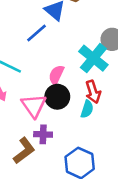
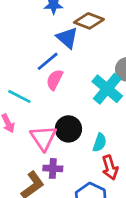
pink semicircle: (56, 75) -> (55, 80), moved
red arrow: (93, 92) -> (110, 168), moved

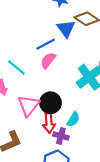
purple cross: (53, 168) -> (61, 136), moved
red arrow: (110, 168) -> (49, 123), moved

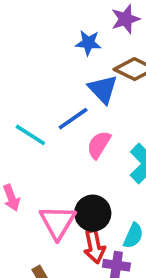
pink semicircle: (48, 60) -> (99, 145), moved
cyan line: (16, 68) -> (30, 135), moved

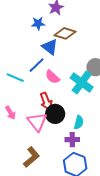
pink semicircle: (99, 145) -> (52, 77), turned -70
red arrow: (94, 246) -> (46, 101), moved

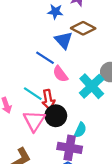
blue line: (36, 65) -> (45, 58), turned 66
cyan line: (15, 78) -> (33, 94), moved
purple cross: (72, 140) -> (70, 148), size x1.5

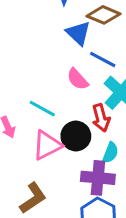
blue line: (45, 58) -> (103, 59), moved
red arrow: (48, 100) -> (101, 118), moved
pink triangle: (34, 121) -> (47, 145), turned 35

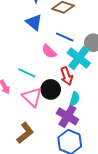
blue triangle: (78, 33) -> (34, 22), moved
pink triangle: (47, 145) -> (32, 97), turned -45
purple cross: (98, 178) -> (67, 116), turned 30

